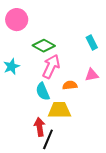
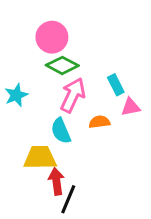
pink circle: (17, 20) -> (52, 37), moved
cyan rectangle: (92, 42) -> (116, 85), moved
yellow trapezoid: (59, 110) -> (40, 158), moved

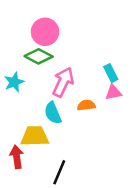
green diamond: (62, 65) -> (39, 56), moved
cyan rectangle: (116, 85) -> (111, 73), moved
red arrow: (56, 181) -> (17, 157), moved

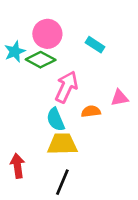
cyan rectangle: (111, 73) -> (95, 45), moved, turned -30
cyan star: (14, 82) -> (15, 52), moved
yellow trapezoid: (35, 136) -> (62, 144), moved

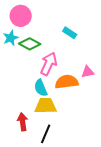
pink circle: (47, 34) -> (21, 16), moved
orange semicircle: (91, 111) -> (67, 82), size x1.6
red arrow: (17, 166) -> (23, 122), moved

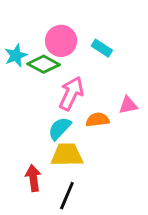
pink circle: (21, 16) -> (61, 41), moved
orange semicircle: (67, 82) -> (98, 120), size x0.7
cyan semicircle: (41, 88) -> (60, 128), turned 66

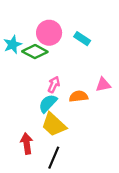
pink arrow: (71, 93) -> (54, 85), moved, size x0.6
yellow trapezoid: (67, 155) -> (54, 125), turned -136

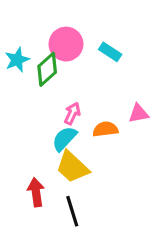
green diamond: (35, 52) -> (47, 69), turned -70
black line: (54, 158) -> (72, 211), turned -40

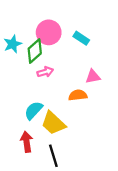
pink arrow: (72, 113) -> (45, 72), moved, turned 49
pink triangle: (139, 113) -> (93, 77), moved
cyan semicircle: (64, 139) -> (34, 110), moved

